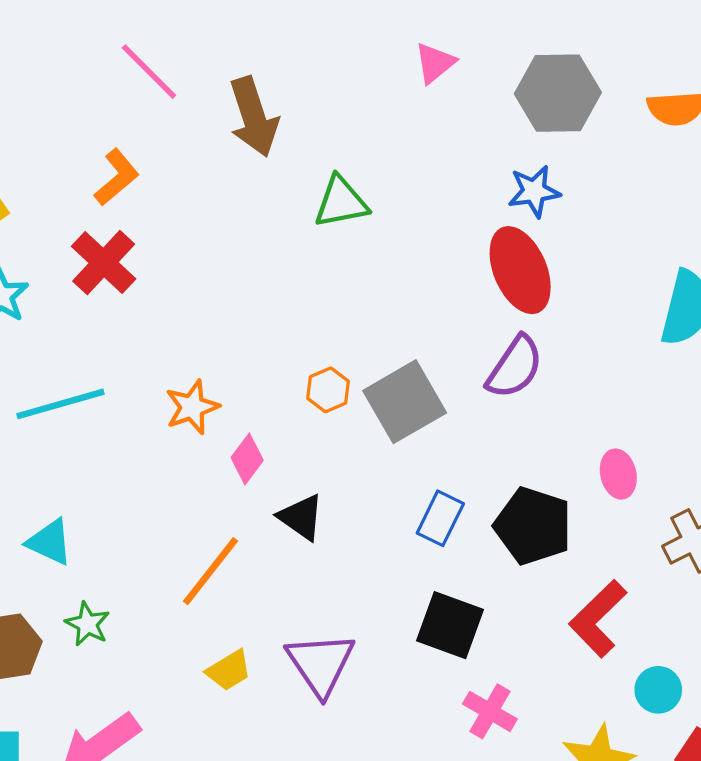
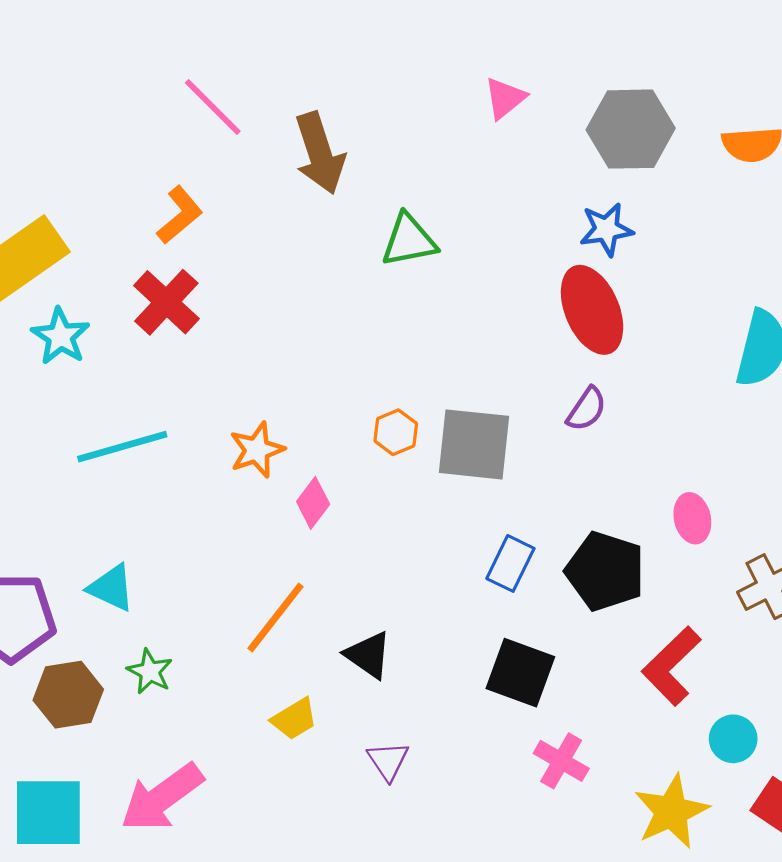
purple semicircle: (515, 367) -> (587, 409), size x0.7
gray square: (405, 402) -> (474, 444), turned 36
black triangle: (301, 517) -> (368, 655), moved
purple triangle: (321, 664) -> (388, 761), moved, size x0.6

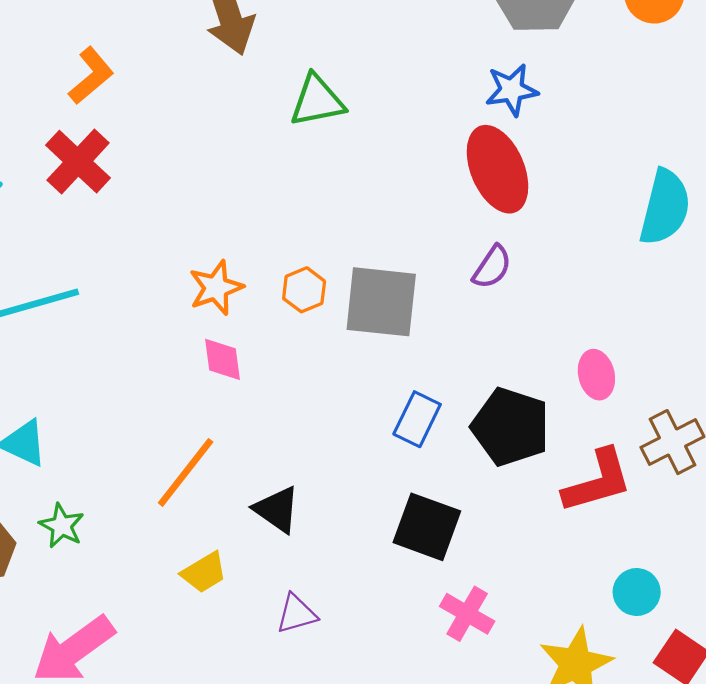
orange star: (257, 450) -> (216, 288), moved
pink diamond: (313, 503) -> (223, 359), turned -45
red L-shape: (671, 666) -> (597, 481), moved, turned -152
purple triangle: (388, 761) -> (296, 614), turned 48

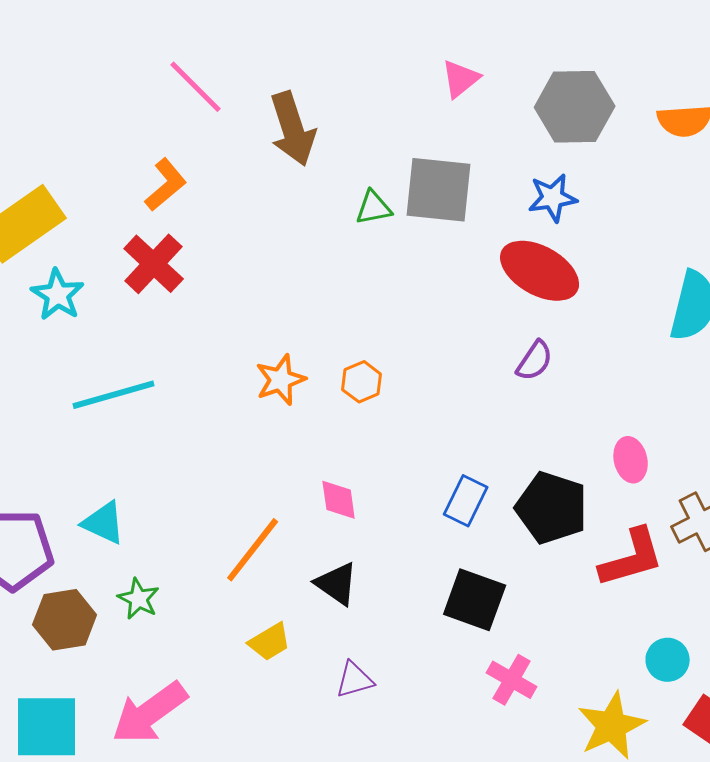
green triangle: (317, 101) -> (374, 208), size x0.7
red ellipse: (498, 169) -> (540, 271), turned -38
gray square: (381, 302) -> (439, 190), moved
pink diamond: (223, 359) -> (339, 500), moved

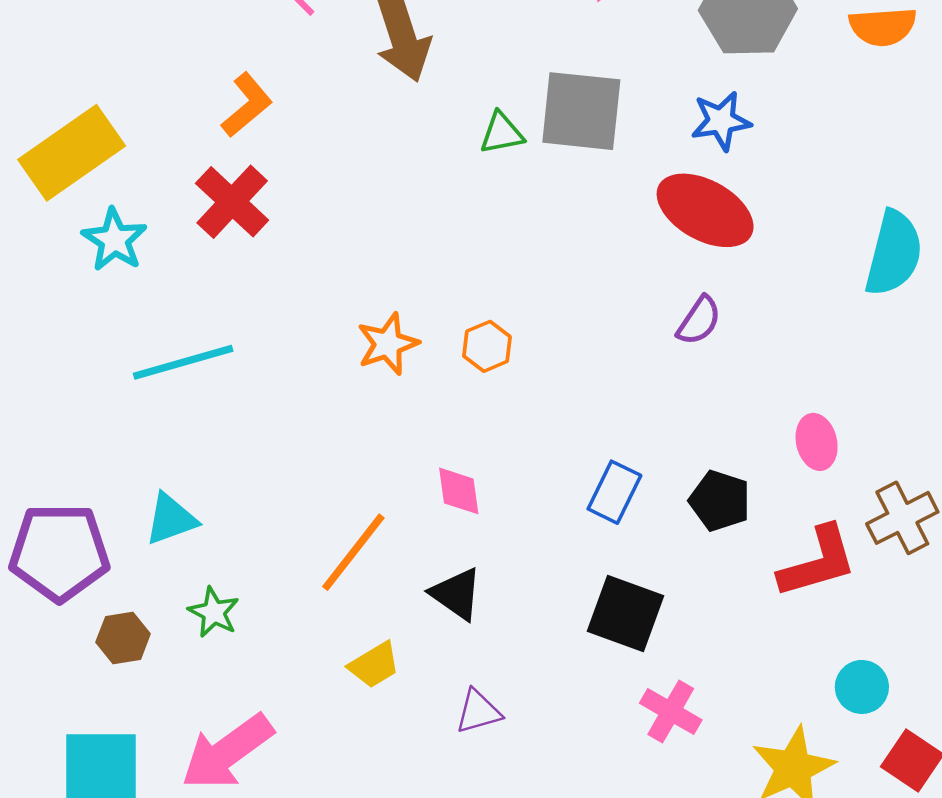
black pentagon: (552, 508) -> (720, 501), size x0.7
cyan triangle: (104, 523) -> (171, 519), turned -45
brown hexagon: (65, 620) -> (123, 638), size x0.7

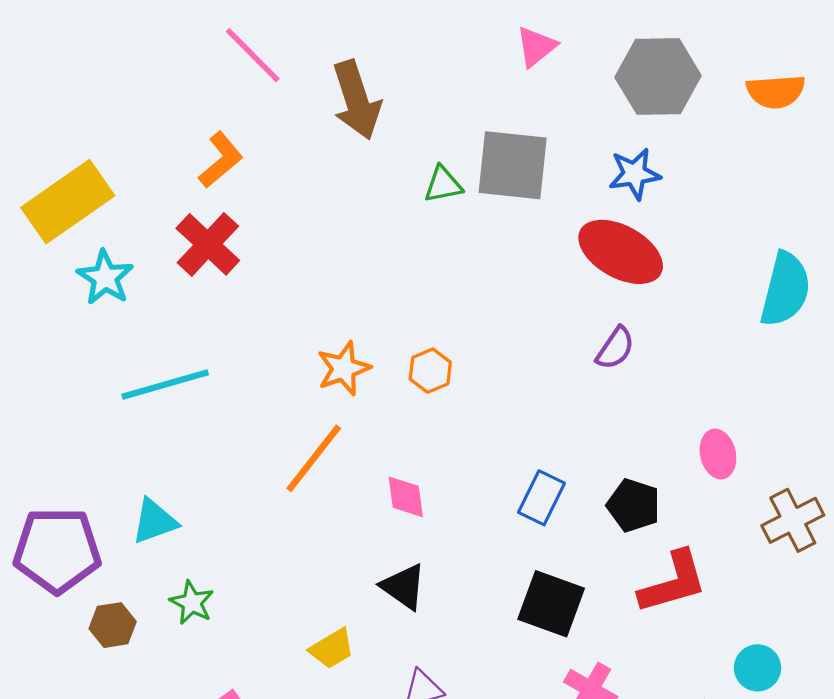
orange line: (353, 552) -> (314, 458), moved
red L-shape: (818, 562) -> (673, 582), moved

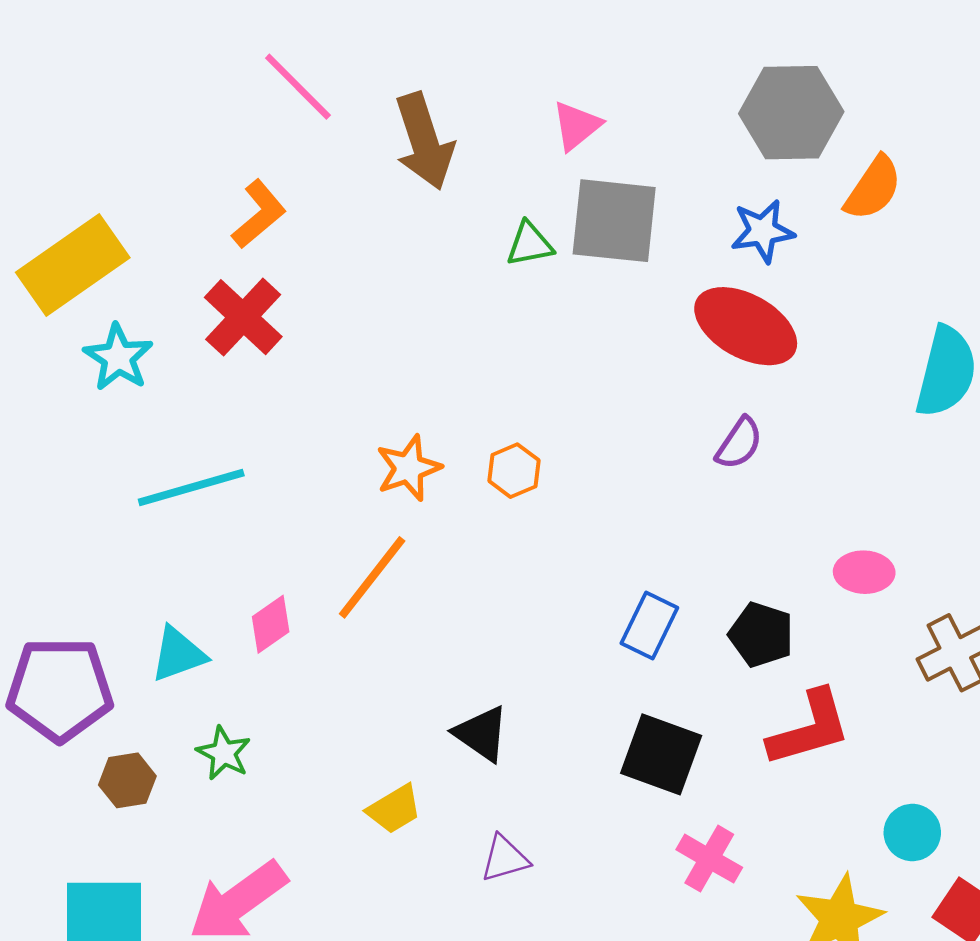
pink triangle: (536, 47) -> (576, 126), moved
orange semicircle: (776, 91) -> (873, 188), moved, turned -52
pink ellipse: (718, 454) -> (864, 572), turned -75
pink diamond: (406, 497) -> (271, 624), moved, turned 63

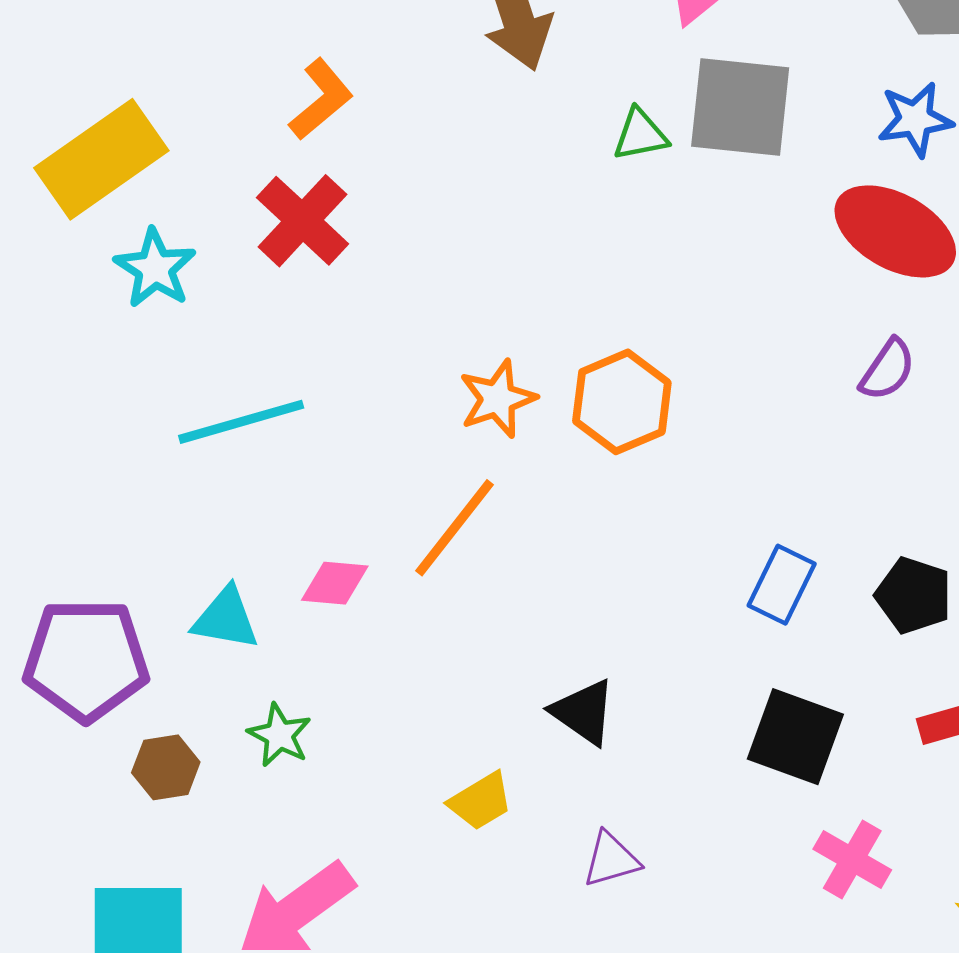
orange hexagon: (514, 471) -> (622, 402), size x1.6
pink diamond: (271, 624) -> (335, 583), turned 40
cyan triangle: (178, 654) -> (226, 618), turned 30

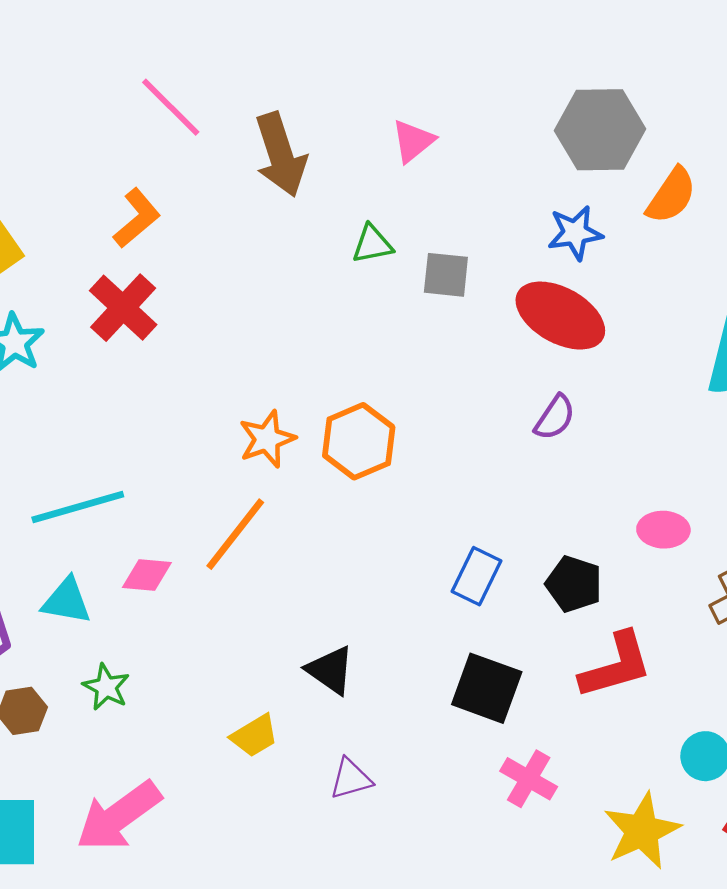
gray square: (740, 107) -> (446, 275), moved, size x0.6
cyan line: (241, 422) -> (78, 507), moved

